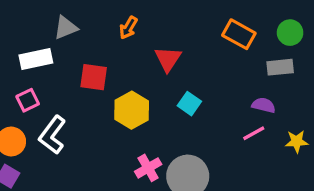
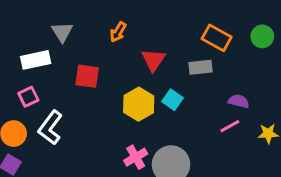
gray triangle: (66, 28) -> (62, 32), turned -40
gray rectangle: (280, 67) -> (200, 67), moved
yellow hexagon: (132, 110) -> (139, 104), moved

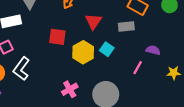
red square: (87, 76) -> (57, 37), moved
pink line: (230, 126) -> (138, 68), moved, turned -32
pink cross: (136, 157) -> (70, 89), moved

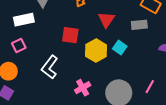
pink line: (138, 68) -> (150, 87), moved
white L-shape: (21, 69) -> (50, 67), moved

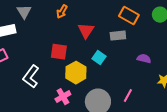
red square: (70, 35) -> (59, 52), moved
yellow hexagon: (96, 51) -> (76, 73), moved

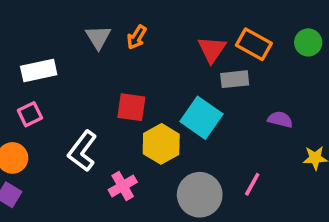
gray triangle: (24, 12) -> (98, 37), moved
red triangle: (86, 31) -> (212, 49), moved
cyan square: (99, 58) -> (201, 118), size x1.6
pink cross: (63, 97) -> (123, 186), moved

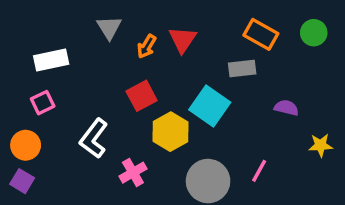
orange arrow: (137, 37) -> (147, 46), moved
red triangle: (212, 49) -> (182, 40), moved
red square: (131, 107) -> (142, 96), turned -36

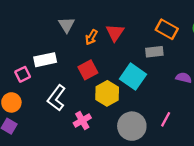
white rectangle: (51, 60) -> (45, 60), moved

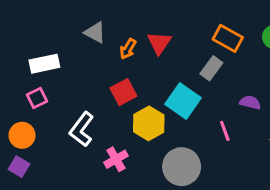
gray triangle: (67, 25) -> (95, 32), turned -30
gray rectangle: (154, 52) -> (211, 68), turned -48
white rectangle: (45, 60) -> (44, 64), moved
pink line: (166, 119) -> (225, 131), moved, turned -49

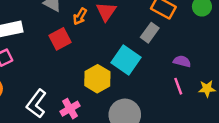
red square: (123, 92) -> (60, 39), moved
white L-shape: (82, 129) -> (36, 104), moved
pink line: (225, 131) -> (178, 86), moved

